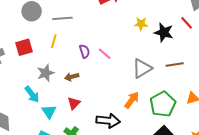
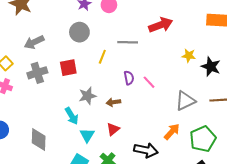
gray line: (62, 18) -> (128, 42), moved
yellow line: (54, 41) -> (102, 57), moved

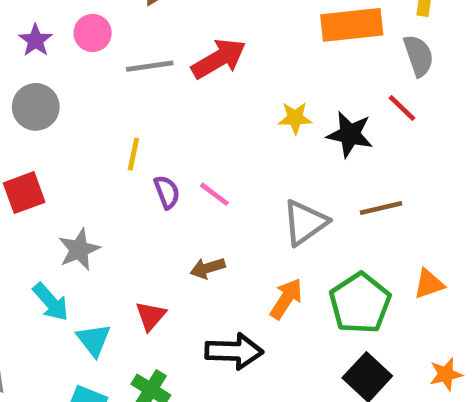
gray line: (128, 42) -> (150, 66), moved
yellow line: (102, 57) -> (133, 154), moved
brown arrow: (113, 102) -> (208, 268), moved

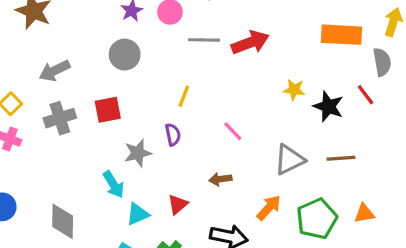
purple semicircle: (167, 192) -> (173, 135), moved
cyan triangle: (94, 340) -> (138, 214), turned 35

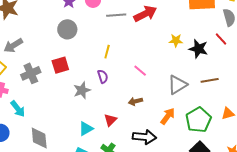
gray arrow: (55, 71) -> (13, 45), moved
cyan arrow: (113, 184) -> (18, 109), moved

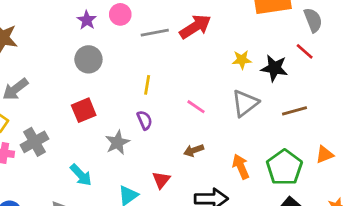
gray cross: (31, 73) -> (34, 142), moved
gray triangle: (177, 85) -> (245, 103), moved
cyan arrow: (18, 109) -> (81, 175), moved
orange arrow: (168, 116) -> (241, 167), turned -54

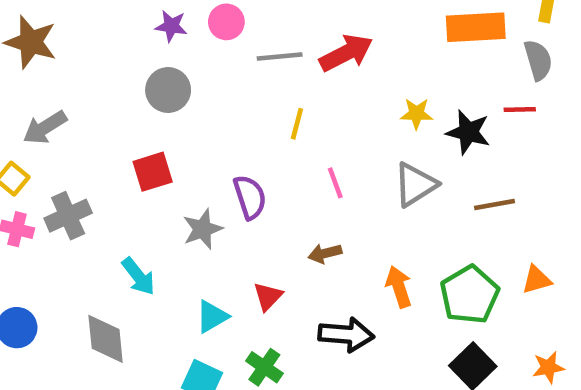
purple star: (87, 20) -> (171, 26), turned -30
red line: (305, 51) -> (520, 109), turned -48
yellow line: (147, 85) -> (297, 124), moved
pink line: (196, 107) -> (335, 183), turned 30
purple semicircle: (145, 120) -> (250, 197), size x1.4

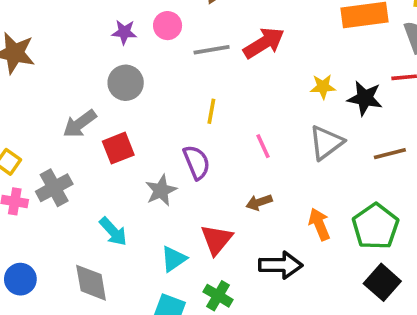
yellow line: (297, 124) -> (211, 111), moved
gray arrow: (45, 127) -> (80, 124), moved
red triangle: (268, 296) -> (217, 240), size x1.4

